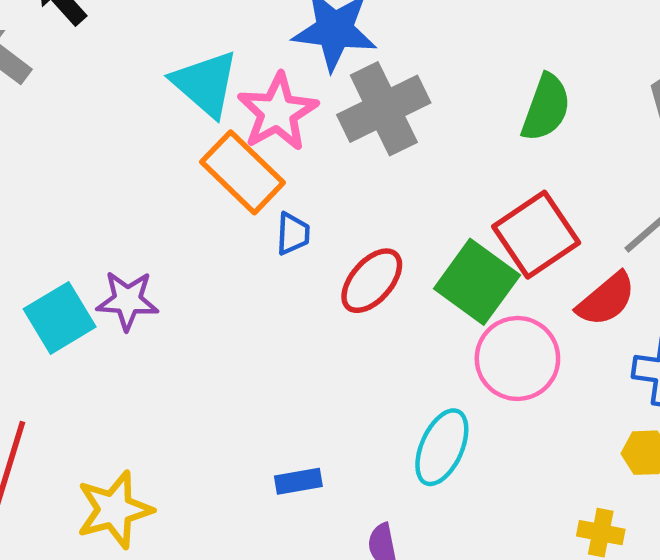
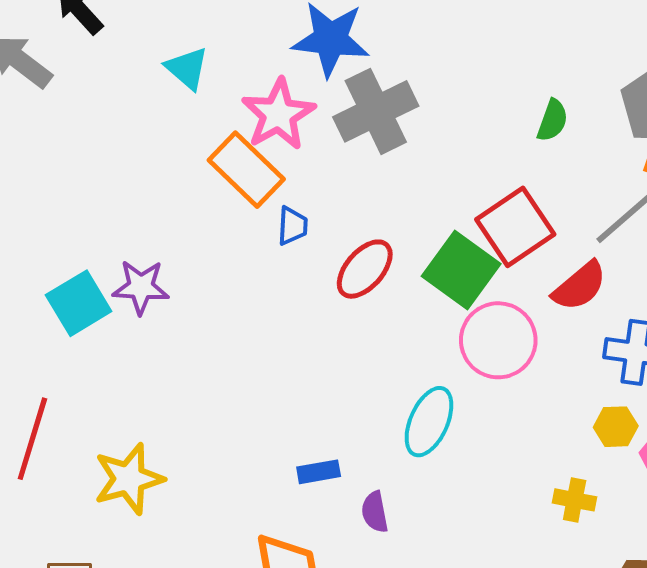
cyan triangle: (205, 84) -> (187, 68), moved, size x0.7
green semicircle: (546, 108) -> (552, 120), moved, size x0.7
blue rectangle: (298, 481) -> (319, 472), moved

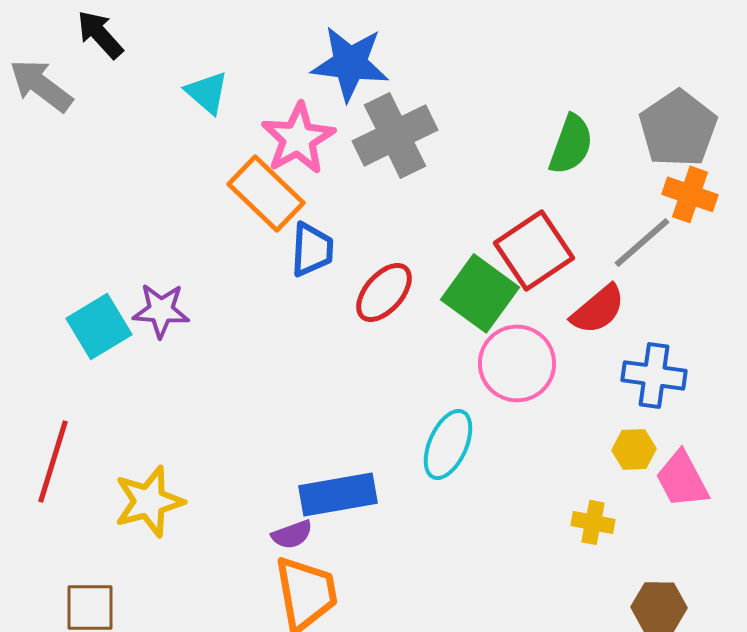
green semicircle: (552, 120) -> (571, 144), size x1.4
blue trapezoid: (292, 226) -> (312, 249), size x1.4
blue rectangle: (319, 472) -> (338, 494), size x1.8
purple semicircle: (375, 512) -> (292, 534), moved, turned -99

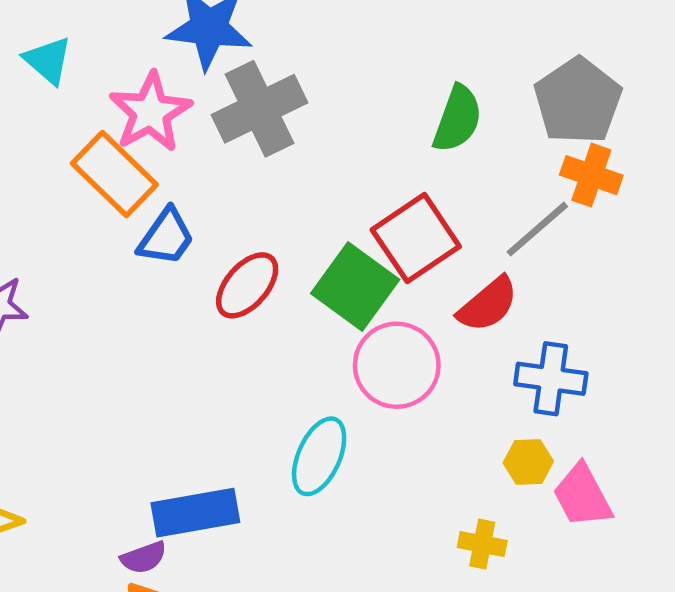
blue trapezoid: (312, 249) -> (166, 237), turned 32

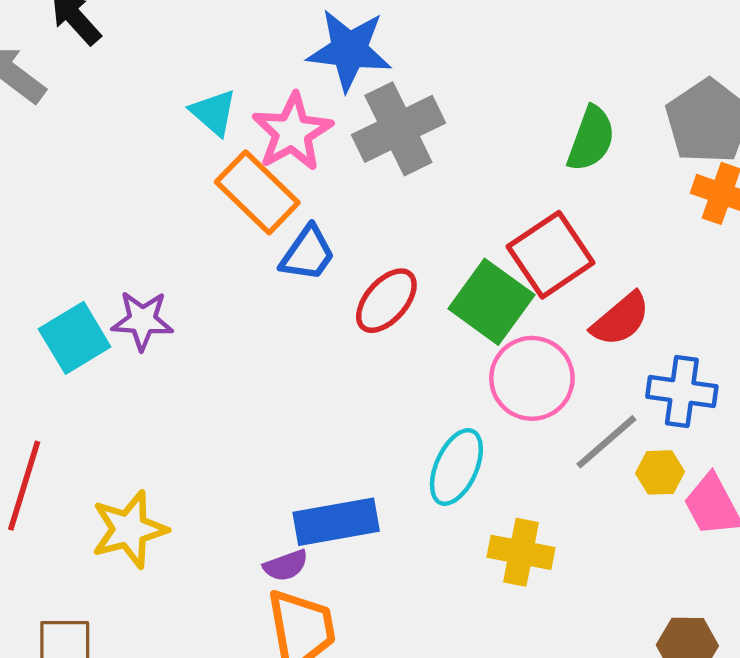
cyan triangle: (48, 60) -> (214, 112), moved
gray line: (537, 229) -> (606, 442), moved
yellow cross: (482, 544) -> (521, 552), moved, size x1.4

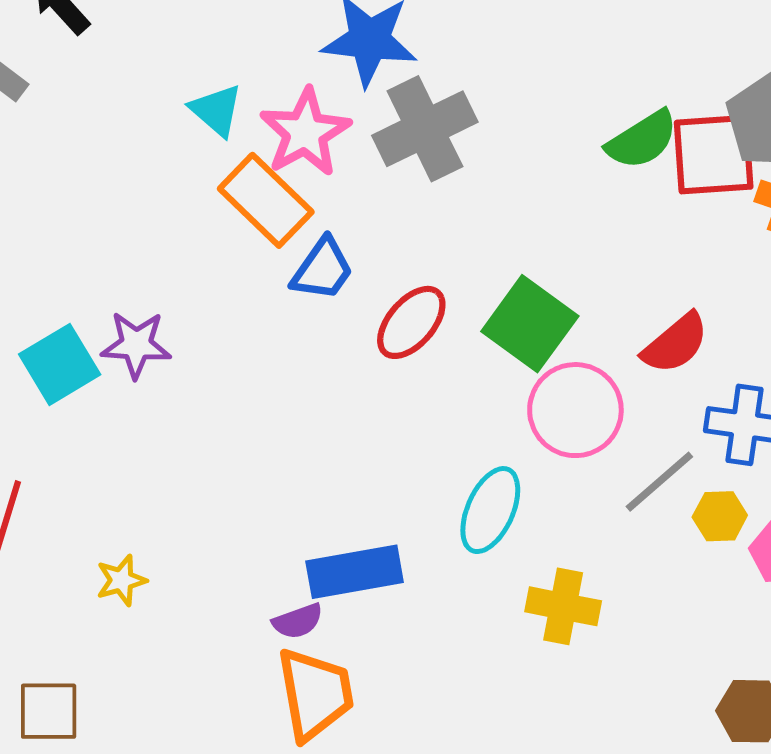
green semicircle: (591, 139) -> (642, 140), turned 38
red square: (551, 255) -> (714, 155), moved, turned 30
yellow star: (129, 529) -> (121, 580), size x0.6

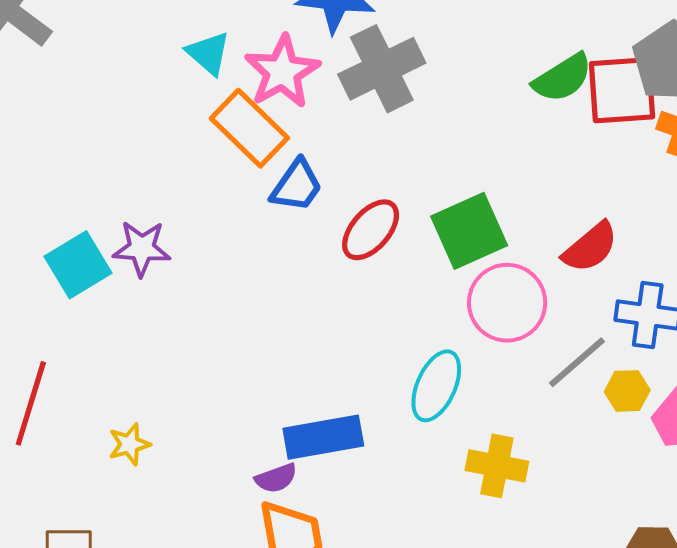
green square: (530, 324) -> (469, 231), turned 30

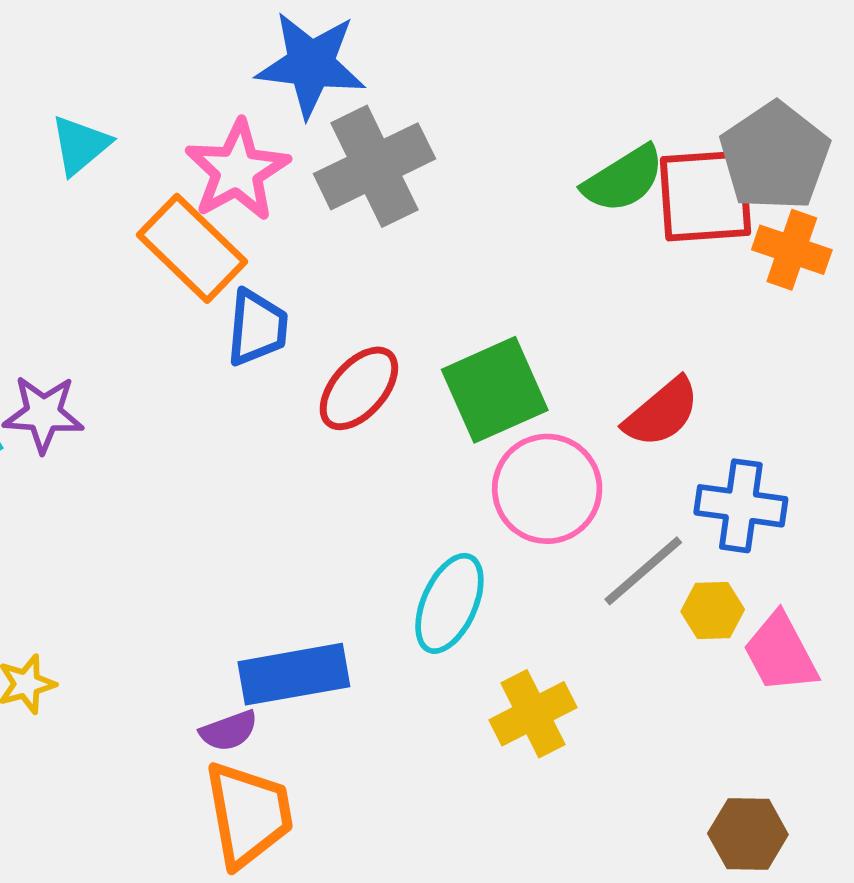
cyan triangle: (208, 53) -> (80, 145), moved, turned 39
blue trapezoid: (297, 186) -> (257, 328), turned -30
yellow cross: (497, 466) -> (533, 714), turned -38

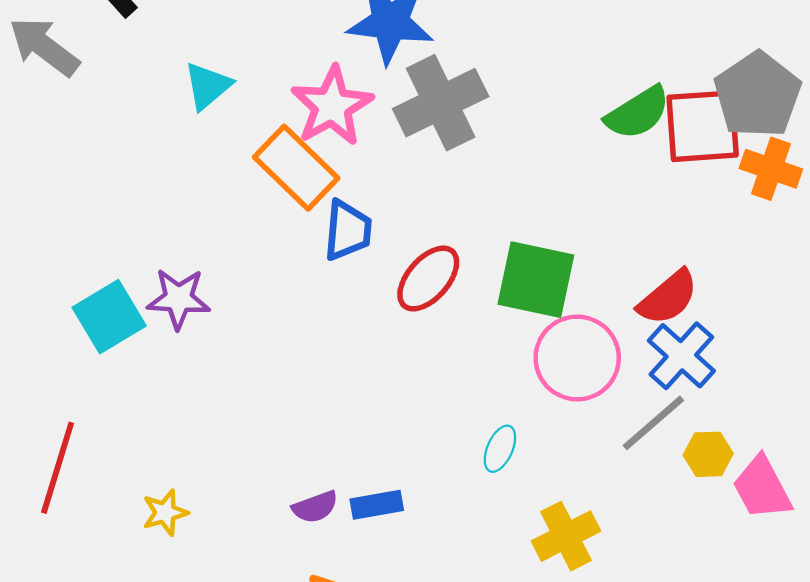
green square: (495, 390) -> (536, 280), turned 36
blue cross: (741, 506) -> (681, 356), moved, turned 34
cyan ellipse: (449, 603) -> (500, 449), size x0.6
blue rectangle: (294, 674) -> (377, 505), size x0.6
purple semicircle: (229, 731) -> (315, 507), moved

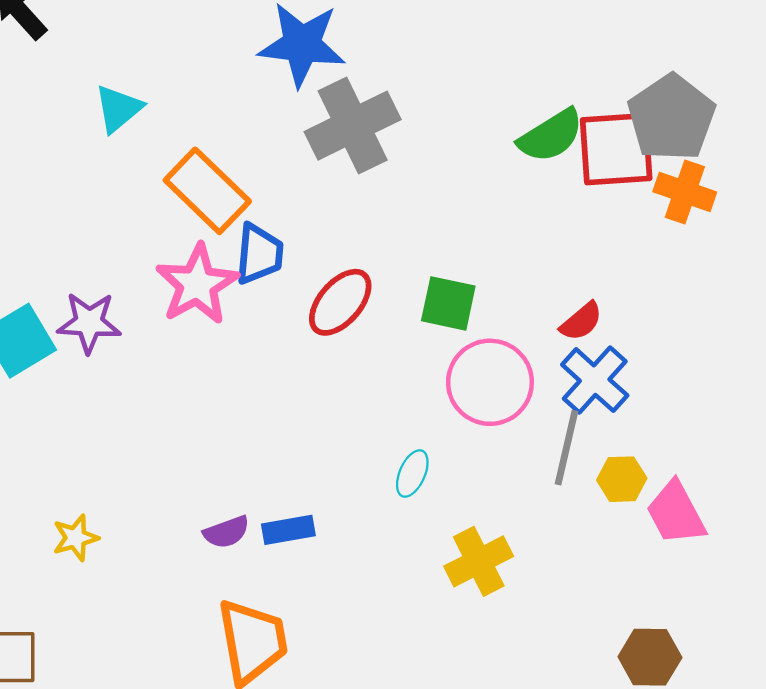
pink star: (332, 106) -> (197, 284), moved
green square: (536, 280) -> (448, 303), size x0.7
red semicircle: (668, 298) -> (581, 321), size x0.7
gray line: (653, 423) -> (567, 448), turned -36

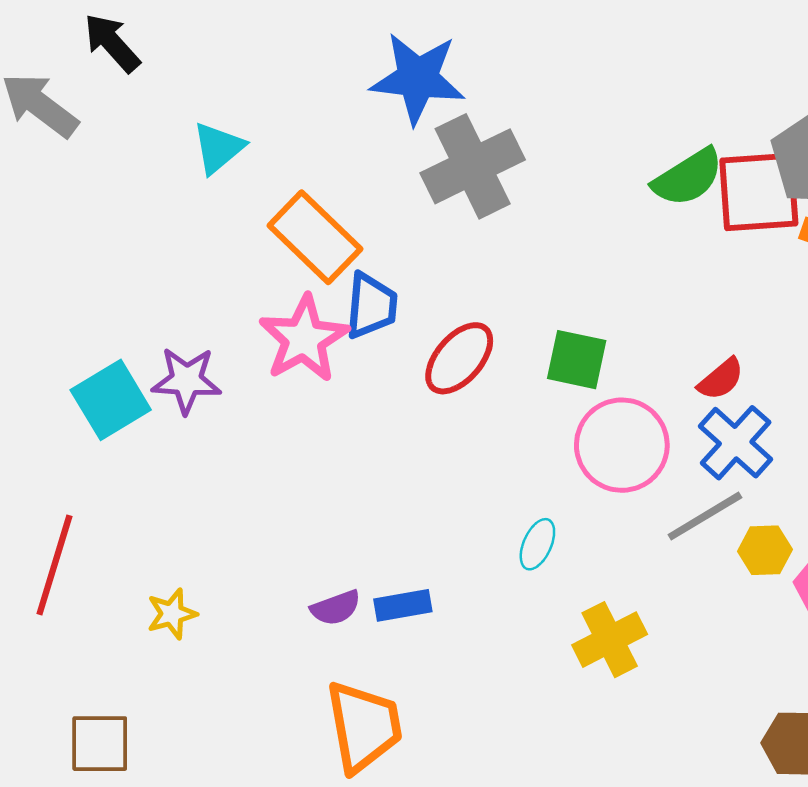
gray line: (567, 448) -> (705, 516), turned 46

